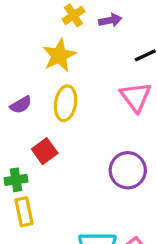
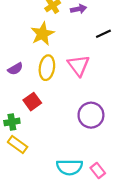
pink triangle: (136, 97) -> (79, 65), moved
yellow rectangle: (24, 212) -> (18, 145), turned -42

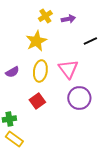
red square: (32, 102) -> (37, 101), moved
purple circle: (91, 115) -> (79, 98), moved

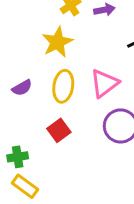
pink triangle: (68, 69) -> (104, 83), turned 30

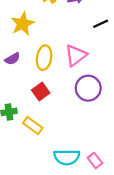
yellow star: (57, 42) -> (23, 24), moved
yellow rectangle: (25, 186) -> (33, 125), moved

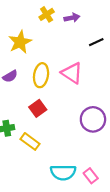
pink triangle: (76, 55) -> (72, 73), turned -50
purple circle: (88, 88) -> (93, 119), moved

